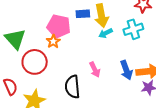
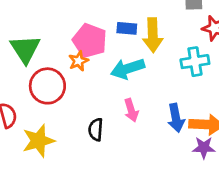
cyan arrow: (106, 33) -> (128, 69), moved, size x1.6
black semicircle: (72, 87) -> (96, 130), size x0.7

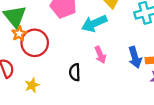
orange star: (79, 61) -> (19, 34), moved
yellow star: (38, 141) -> (32, 85), size x0.6

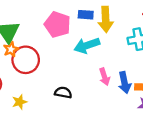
pink arrow: (100, 55) -> (104, 77), moved
black semicircle: (75, 72) -> (63, 93), turned 98

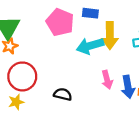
yellow arrow: (106, 19) -> (110, 36), moved
red circle: (26, 60) -> (22, 76), moved

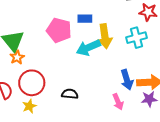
pink arrow: (107, 80) -> (118, 102), moved

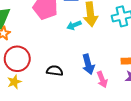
cyan arrow: (88, 48) -> (74, 25), size x0.6
blue arrow: (127, 80) -> (88, 64), moved

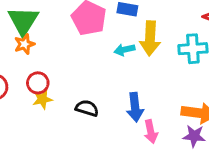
red circle: (17, 59) -> (38, 83), size x0.6
yellow star: (14, 82) -> (42, 99), moved

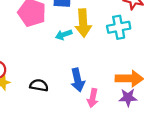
pink arrow: (151, 132) -> (93, 98), turned 30

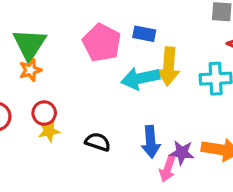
cyan arrow: (64, 35) -> (140, 78), size x1.6
purple star: (128, 97) -> (182, 153), moved

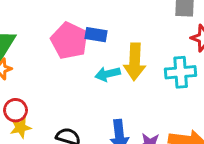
blue rectangle: (144, 34) -> (96, 35), moved
cyan arrow: (140, 78) -> (108, 74), size x0.7

